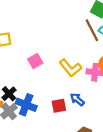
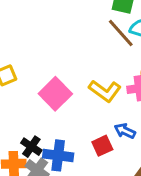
pink square: (35, 61) -> (55, 94), size x1.5

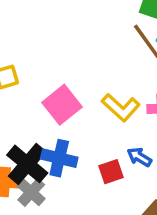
black cross: (31, 147) -> (27, 164), size x1.6
blue cross: (58, 155) -> (59, 158), moved

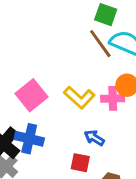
red square: (111, 172) -> (80, 163), moved, turned 30

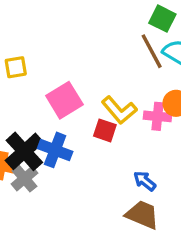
blue arrow: (94, 138) -> (145, 181), moved
red square: (80, 163) -> (105, 130), moved

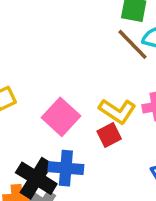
red square: (105, 130) -> (109, 135), turned -30

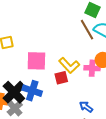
pink square: (61, 117) -> (36, 61), turned 35

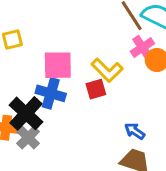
pink cross: (92, 68) -> (142, 47), moved, turned -35
blue cross: (32, 91) -> (51, 93), moved

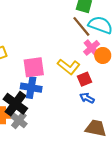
red square: (96, 89) -> (85, 79), moved
blue arrow: (135, 131) -> (87, 98), moved

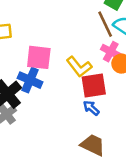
pink cross: (92, 48) -> (111, 52), turned -35
red square: (85, 79) -> (94, 86), size x1.5

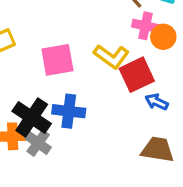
blue cross: (30, 80) -> (69, 111), moved
blue arrow: (91, 108) -> (157, 102), moved

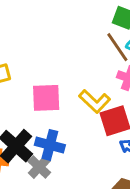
gray cross: (38, 143) -> (39, 167), moved

